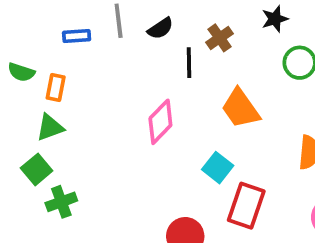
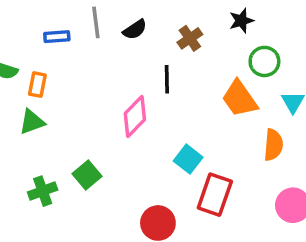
black line: (189, 63) -> (167, 79), moved
orange trapezoid: (241, 108) -> (240, 99), moved
green square: (37, 169) -> (87, 175), moved

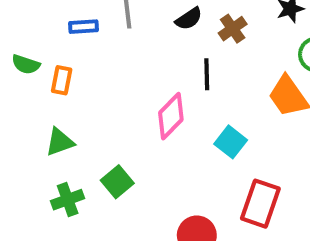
black semicircle: (135, 30) -> (189, 19), moved
green triangle: (32, 122) -> (60, 142), moved
cyan square: (188, 159) -> (231, 142), moved

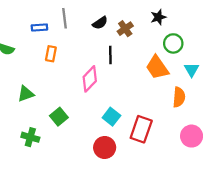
orange rectangle: (62, 80) -> (51, 54), moved
cyan square: (231, 142) -> (111, 117), moved
green cross: (68, 200) -> (30, 137), moved, turned 36

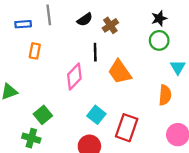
black star: (158, 17) -> (159, 18), moved
orange trapezoid: (157, 67) -> (120, 72), moved
green cross: (30, 137) -> (31, 138), moved

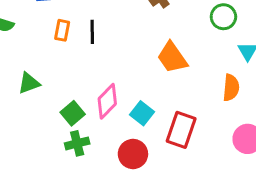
black line: (95, 52) -> (92, 32), moved
pink diamond: (74, 76) -> (107, 101), moved
green cross: (31, 138) -> (77, 143), moved, turned -30

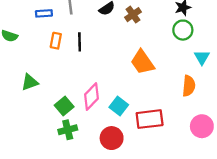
red rectangle: (181, 130) -> (150, 119), turned 64

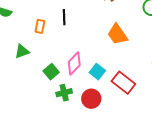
orange rectangle: (56, 41) -> (40, 26), moved
red rectangle: (150, 119) -> (123, 83), turned 45
green cross: (68, 130) -> (64, 93), moved

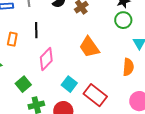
pink diamond: (74, 64) -> (46, 59), moved

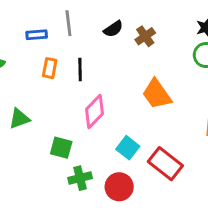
orange rectangle: (12, 39) -> (50, 68), moved
green square: (23, 84) -> (61, 148), turned -35

